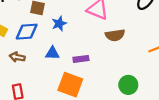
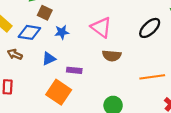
blue triangle: (52, 53) -> (49, 59), turned -40

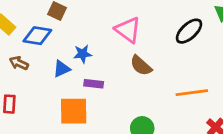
blue star: (62, 32) -> (83, 54), moved
brown semicircle: (112, 56) -> (141, 66), turned 36
orange square: (59, 92) -> (74, 111), turned -35

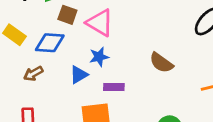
pink triangle: (128, 30) -> (100, 23), moved
brown arrow: (19, 63) -> (33, 74), turned -48

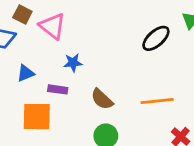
blue star: (99, 57) -> (73, 63), moved
brown semicircle: (161, 63) -> (102, 99), moved

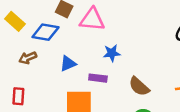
pink triangle: (52, 26) -> (92, 20), turned -32

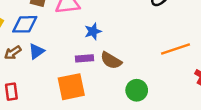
blue triangle: (68, 64) -> (36, 51), moved
brown semicircle: (139, 86) -> (111, 60), moved

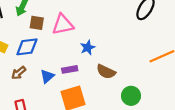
blue triangle: (36, 51) -> (47, 76), moved
purple rectangle: (85, 58) -> (70, 69), moved

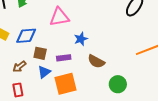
brown square: (37, 23) -> (40, 53), moved
brown arrow: (19, 73) -> (19, 67), moved
blue triangle: (47, 76) -> (44, 72), moved

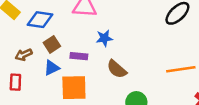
brown square: (40, 53) -> (52, 44), turned 32

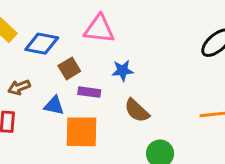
brown square: (52, 44) -> (69, 68), moved
blue triangle: (52, 68) -> (54, 105), turned 35

